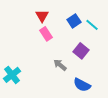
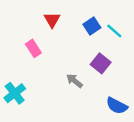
pink rectangle: (46, 34) -> (33, 48), moved
blue semicircle: (82, 85) -> (117, 106), moved

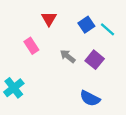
gray arrow: (74, 81) -> (68, 56), moved
blue semicircle: (117, 106) -> (90, 98), moved

